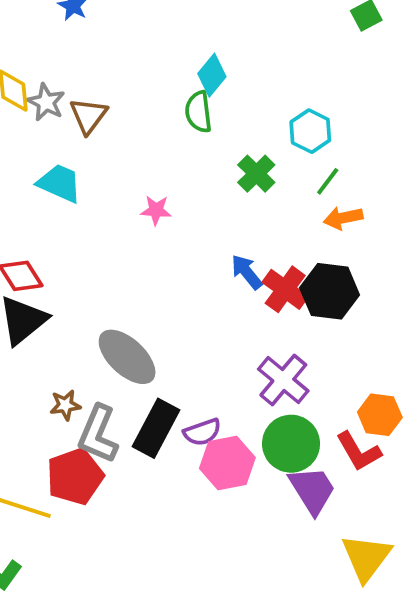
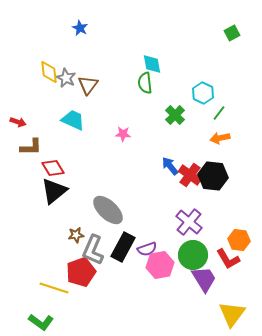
cyan diamond: (212, 75) -> (152, 64), turned -50
green line: (328, 181) -> (219, 113), moved

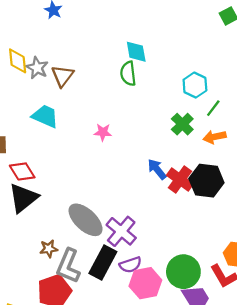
green cross: (175, 115) -> (182, 124), moved
purple cross: (189, 222) -> (121, 231), moved

